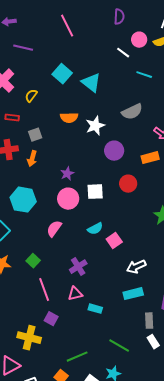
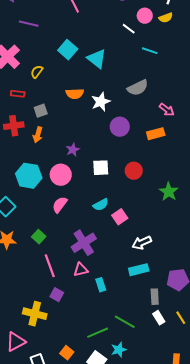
red circle: (128, 184) -> (134, 171), moved
pink circle: (68, 199) -> (61, 175), moved
purple cross: (78, 267) -> (84, 243), size x1.4
cyan rectangle: (95, 309) -> (101, 285), turned 56
green line: (77, 357) -> (98, 333), moved

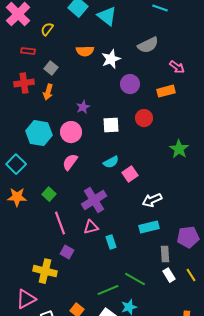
gray square: (41, 111) -> (51, 68), turned -32
red circle: (134, 171) -> (144, 118), moved

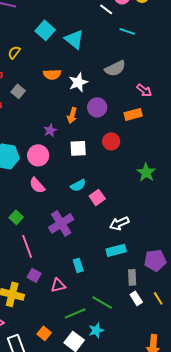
orange arrow: (48, 92) -> (72, 115), moved
pink semicircle: (70, 162) -> (37, 185), turned -78
pink triangle: (91, 227) -> (58, 285), moved

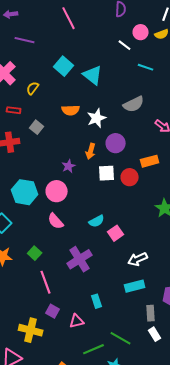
orange rectangle: (133, 114) -> (150, 161), moved
white square: (78, 148) -> (107, 173), moved

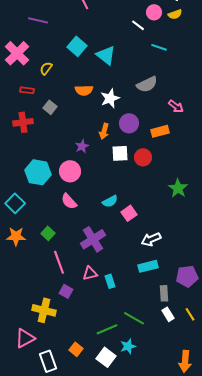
orange rectangle: (150, 161) -> (160, 131), moved
pink triangle: (77, 321) -> (90, 273), moved

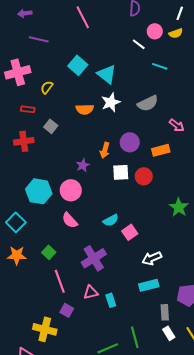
pink cross: (17, 53) -> (18, 72), turned 30
white star: (110, 98) -> (111, 102), moved
green line: (134, 318) -> (135, 337), turned 45

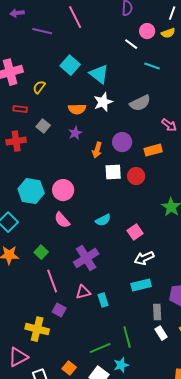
purple line: (39, 39) -> (42, 31), moved
purple star: (83, 165) -> (75, 133), moved
pink square: (130, 232) -> (135, 232), moved

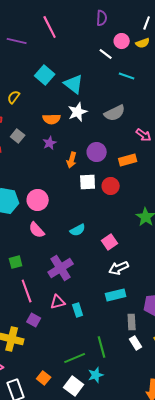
green square: (41, 252) -> (16, 262), turned 32

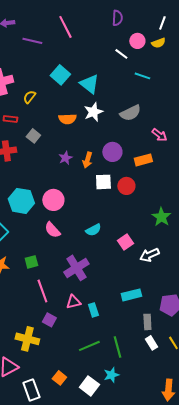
purple star: (50, 143) -> (65, 158), moved
white arrow: (119, 268) -> (149, 255), moved
green line: (75, 358) -> (89, 346), moved

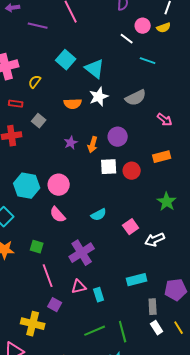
orange rectangle: (143, 160) -> (162, 157), moved
green square: (31, 262) -> (37, 247), turned 32

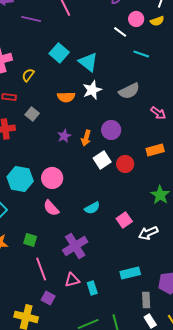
white square: (109, 167) -> (102, 160), turned -30

